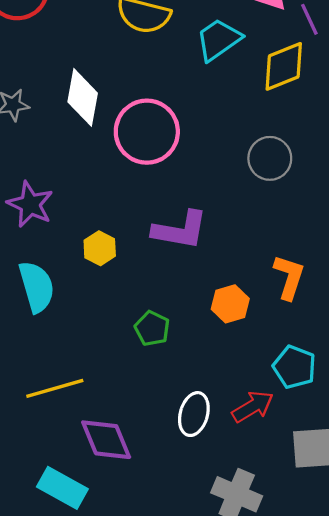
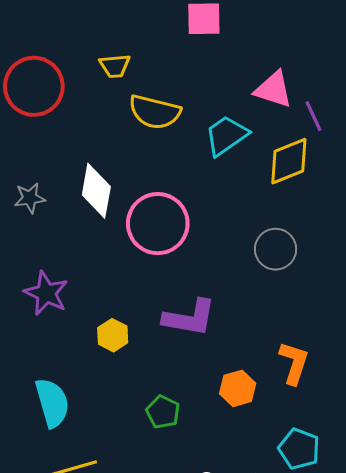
cyan semicircle: (37, 287) -> (52, 403), moved

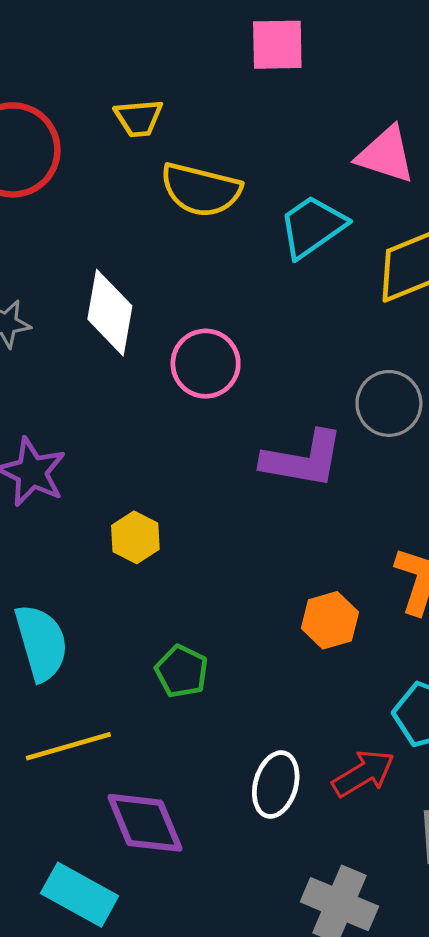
pink circle: (158, 224) -> (206, 364), size x0.7
purple L-shape: (190, 318) -> (303, 459), moved
green pentagon: (163, 412) -> (182, 671), moved

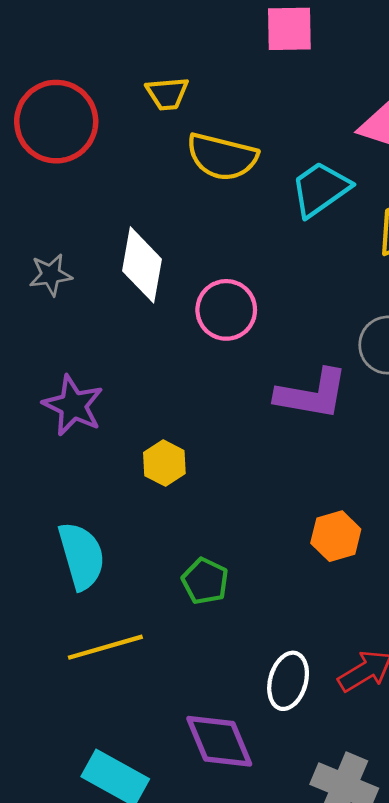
purple diamond: (145, 823) -> (219, 741), moved

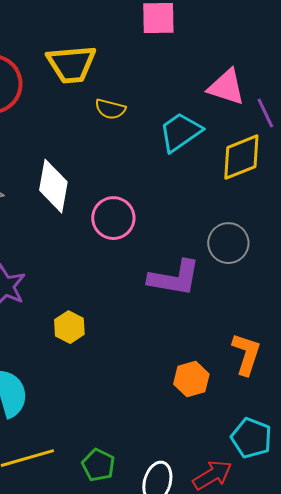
yellow trapezoid: (167, 94) -> (71, 64), size x1.6
yellow semicircle: (222, 157) -> (110, 109), size x0.6
green pentagon: (205, 581) -> (98, 465), moved

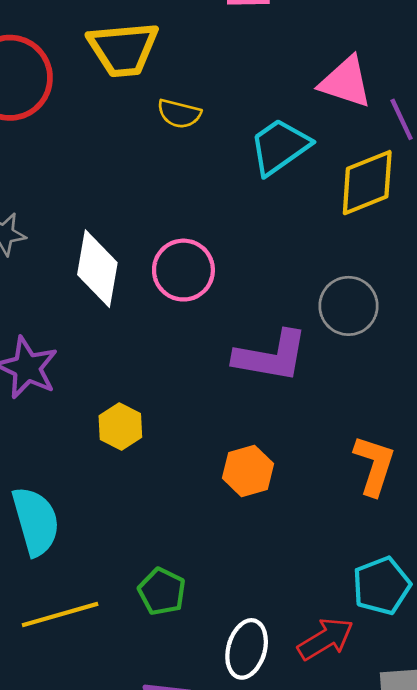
white diamond: (53, 186) -> (97, 269), moved
orange hexagon: (191, 379) -> (248, 471), moved
cyan pentagon: (251, 438) -> (382, 586), turned 30
green pentagon: (98, 465) -> (162, 592), moved

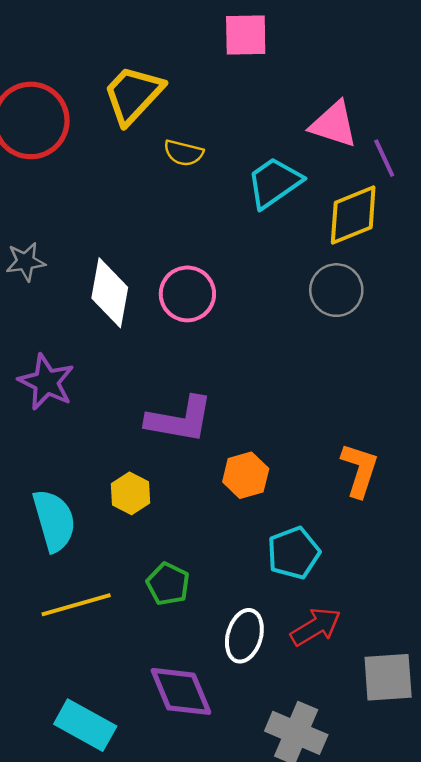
yellow trapezoid: (123, 49) -> (133, 95), turned 138
gray circle: (348, 306) -> (336, 290), moved
purple L-shape: (271, 356) -> (180, 420), moved
yellow hexagon: (120, 426) -> (130, 493), moved
cyan pentagon: (382, 586) -> (294, 553), moved

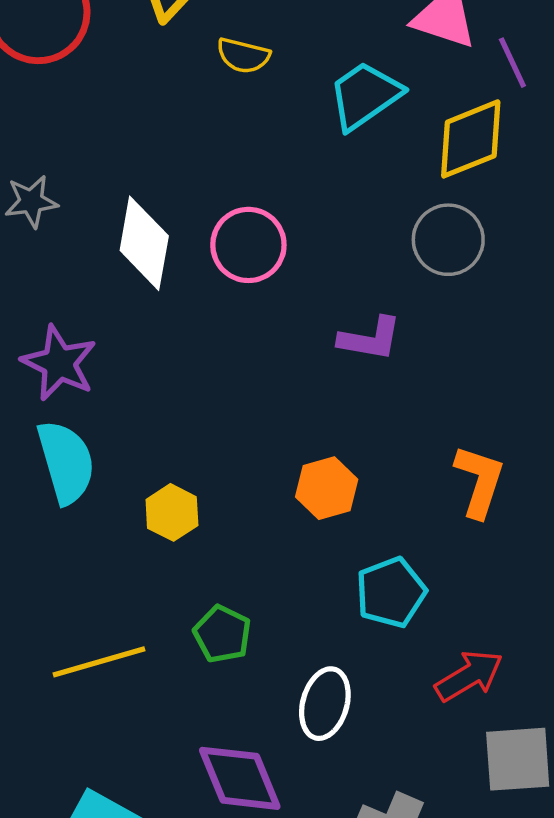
purple L-shape: (180, 420) -> (370, 339), moved, size x0.7
cyan semicircle: (54, 521) -> (66, 462), moved
red arrow: (316, 627) -> (469, 676), moved

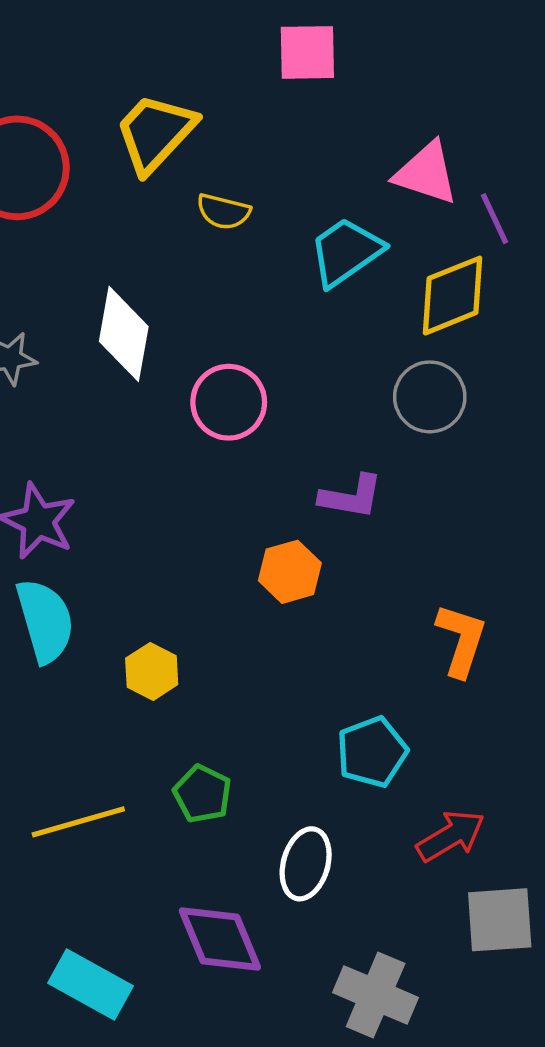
white diamond: (144, 243) -> (124, 334), moved
orange hexagon: (327, 488) -> (290, 572), moved

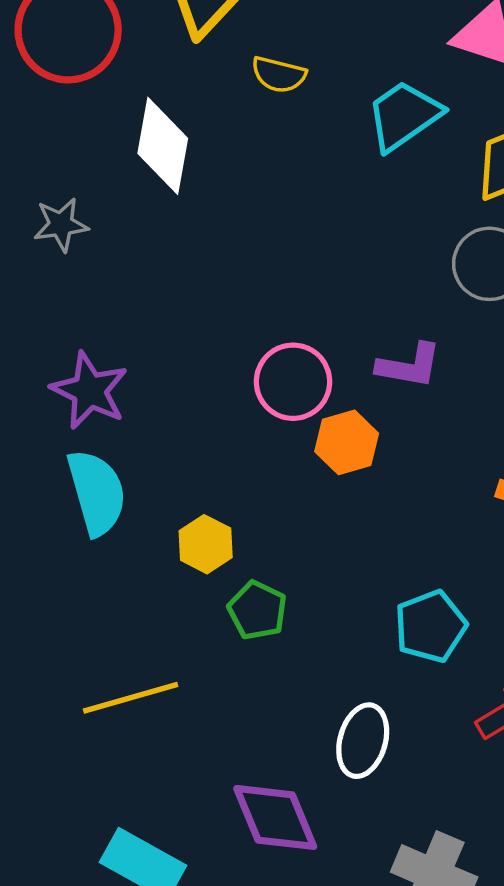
white diamond: (124, 334) -> (163, 146), moved
pink circle: (229, 402) -> (293, 382), moved
green pentagon: (202, 794) -> (257, 610), moved

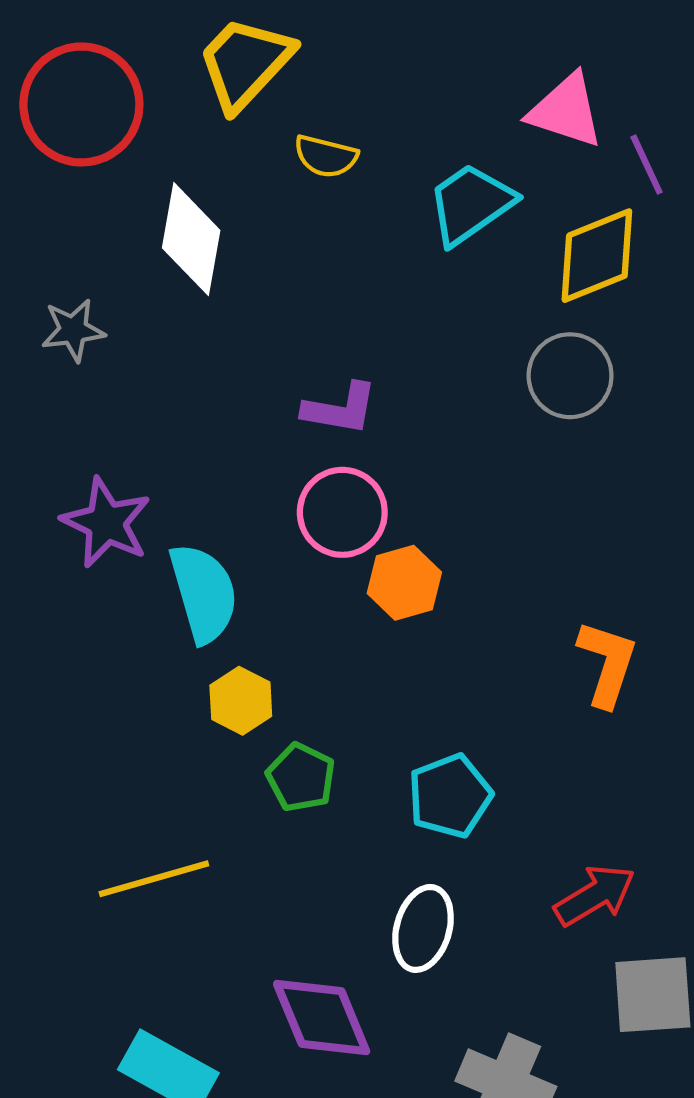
purple L-shape: (409, 366) -> (340, 409), moved
cyan semicircle: (97, 492) -> (204, 593), moved
cyan pentagon: (431, 626) -> (450, 796), moved

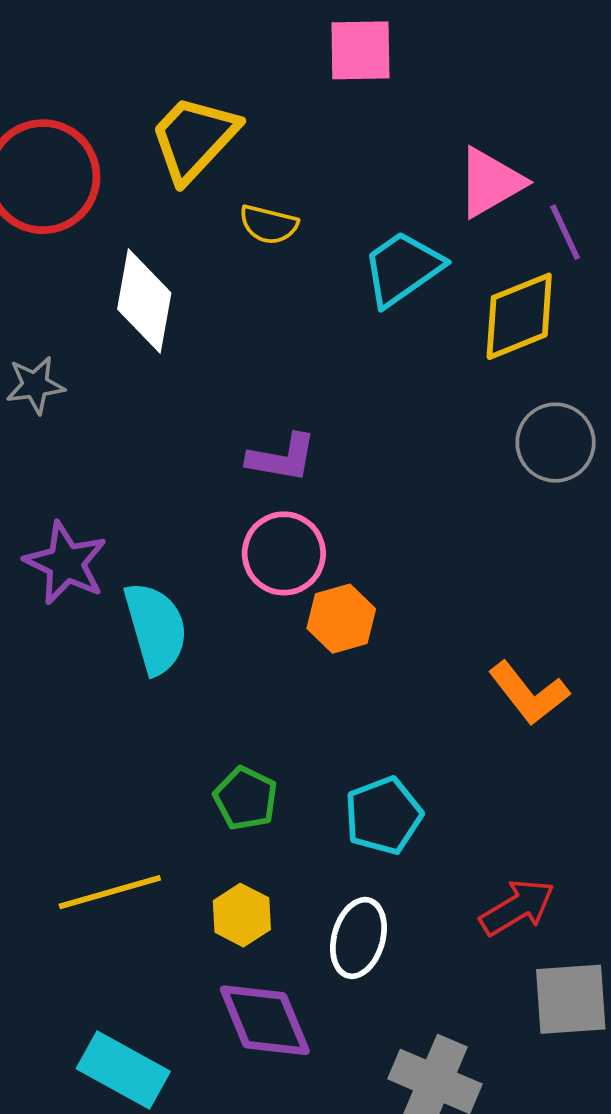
pink triangle: (566, 111) -> (490, 182), turned -48
gray circle: (570, 376) -> (556, 443), moved
orange L-shape: (607, 663) -> (529, 693), turned 124
yellow hexagon: (241, 701) -> (242, 915), moved

